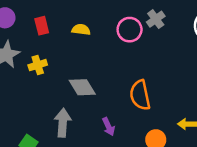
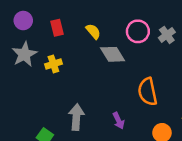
gray cross: (156, 19) -> (167, 35), moved
yellow semicircle: (81, 30) -> (93, 31), turned 42
gray diamond: (82, 87) -> (113, 54), moved

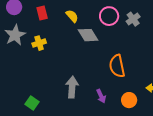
gray arrow: (76, 117) -> (72, 87), moved
purple arrow: (119, 121) -> (101, 96), moved

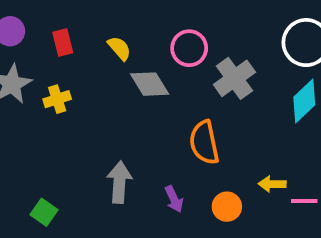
gray cross: (133, 19) -> (234, 78), moved, size x1.5

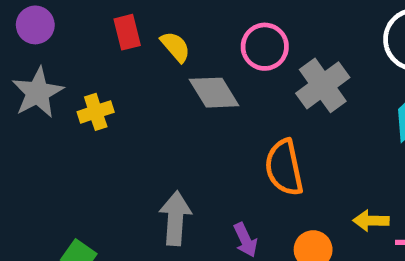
red rectangle: (63, 43) -> (127, 32), moved

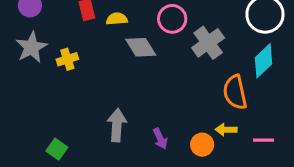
yellow semicircle: (175, 47) -> (117, 19), turned -54
orange semicircle: (284, 167) -> (235, 92), moved
yellow arrow: (371, 221) -> (226, 130), moved

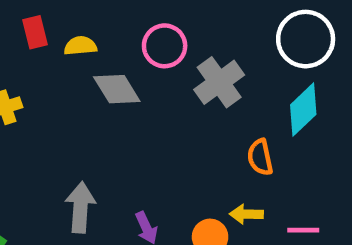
orange semicircle: (235, 92) -> (260, 157), size x0.7

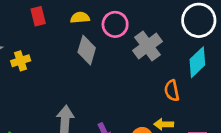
yellow semicircle: (80, 46) -> (80, 18), moved
gray diamond: (117, 89) -> (87, 50), turned 48

